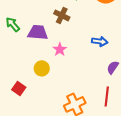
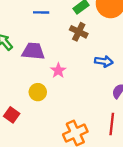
brown cross: (62, 15) -> (79, 32), moved

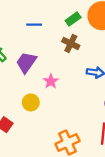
purple trapezoid: (33, 51) -> (26, 62), turned -60

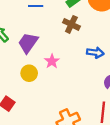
yellow circle: (31, 102) -> (29, 73), moved

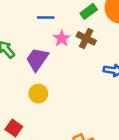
pink star: (52, 61) -> (62, 38), moved

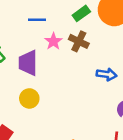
purple trapezoid: (37, 59) -> (28, 63), turned -35

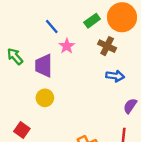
blue line: (37, 20) -> (52, 26), turned 49
brown cross: (79, 41) -> (107, 46), moved

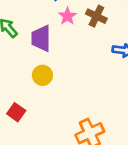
brown cross: (107, 46) -> (96, 16), moved

